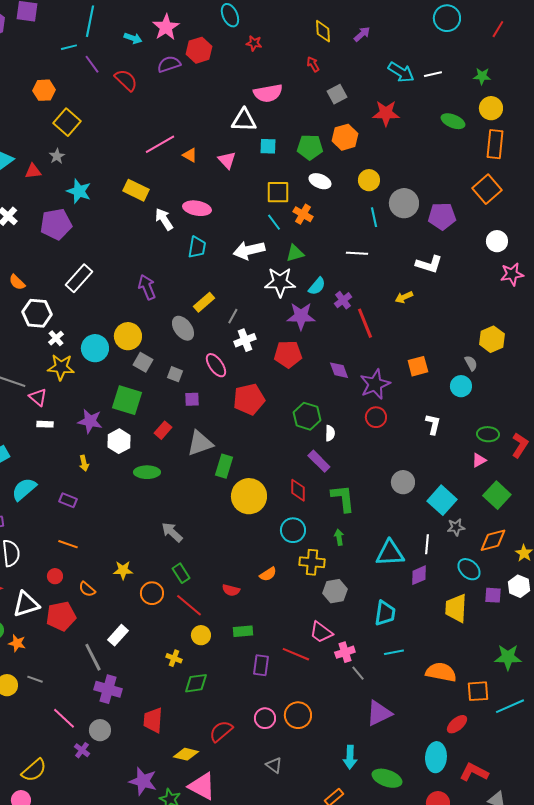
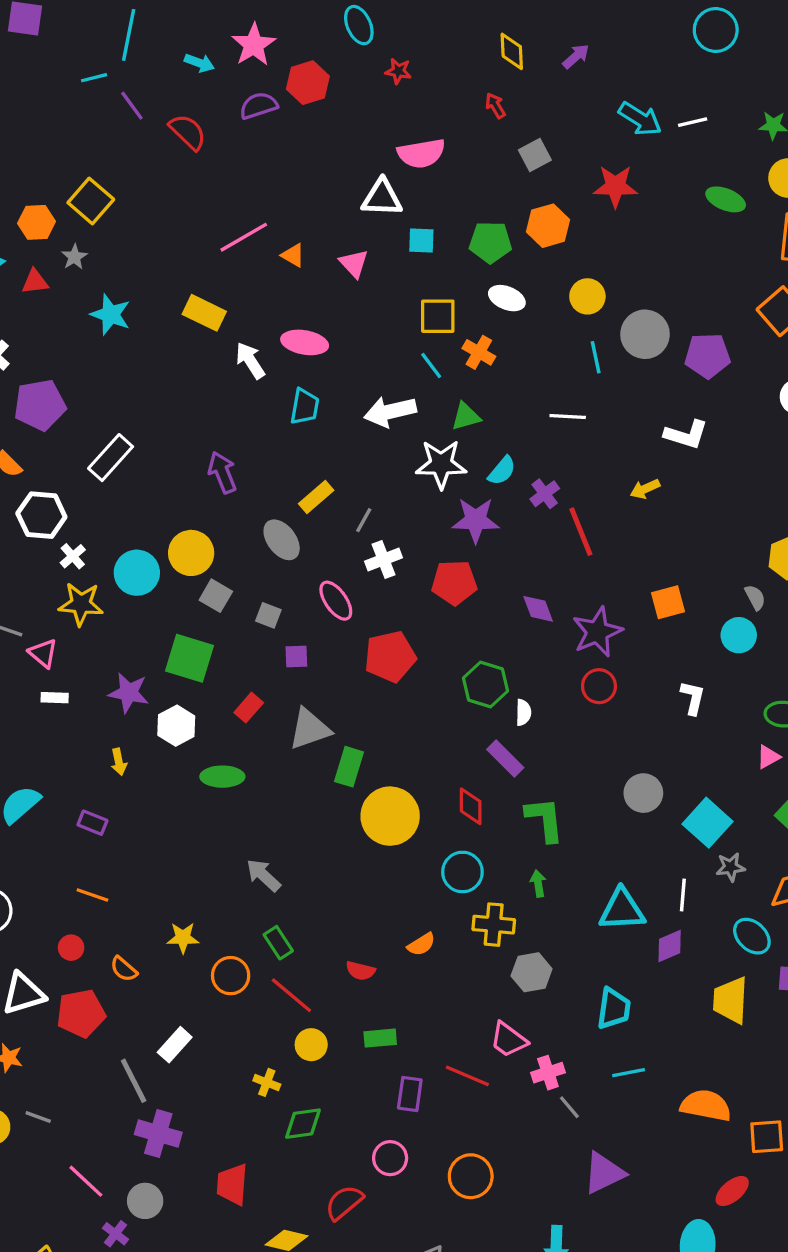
orange hexagon: (44, 90) -> (37, 222), moved
purple pentagon: (56, 224) -> (40, 405), moved
pink circle: (265, 718) -> (390, 1158), moved

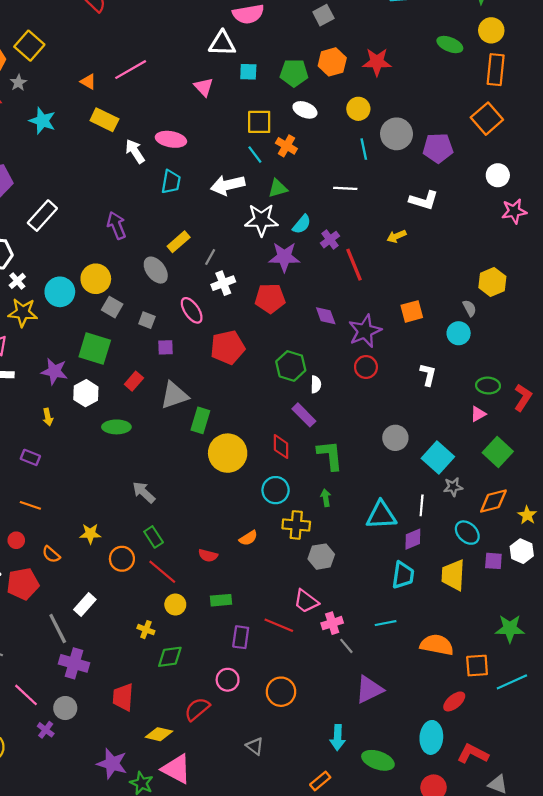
red star: (615, 186) -> (377, 62), moved
orange triangle: (293, 255) -> (88, 82), moved
cyan trapezoid: (614, 1008) -> (403, 575), moved

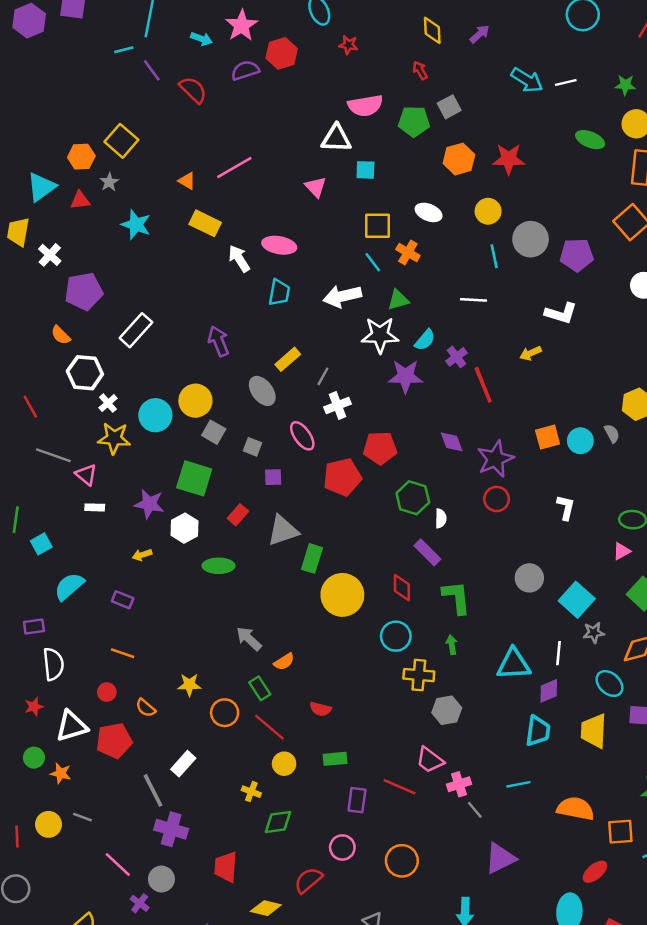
green pentagon: (294, 73) -> (414, 121), moved
red pentagon: (270, 298) -> (380, 448), moved
cyan circle: (459, 333) -> (580, 441), moved
yellow arrow: (48, 417) -> (142, 555), turned 84
orange semicircle: (248, 538) -> (284, 662), moved

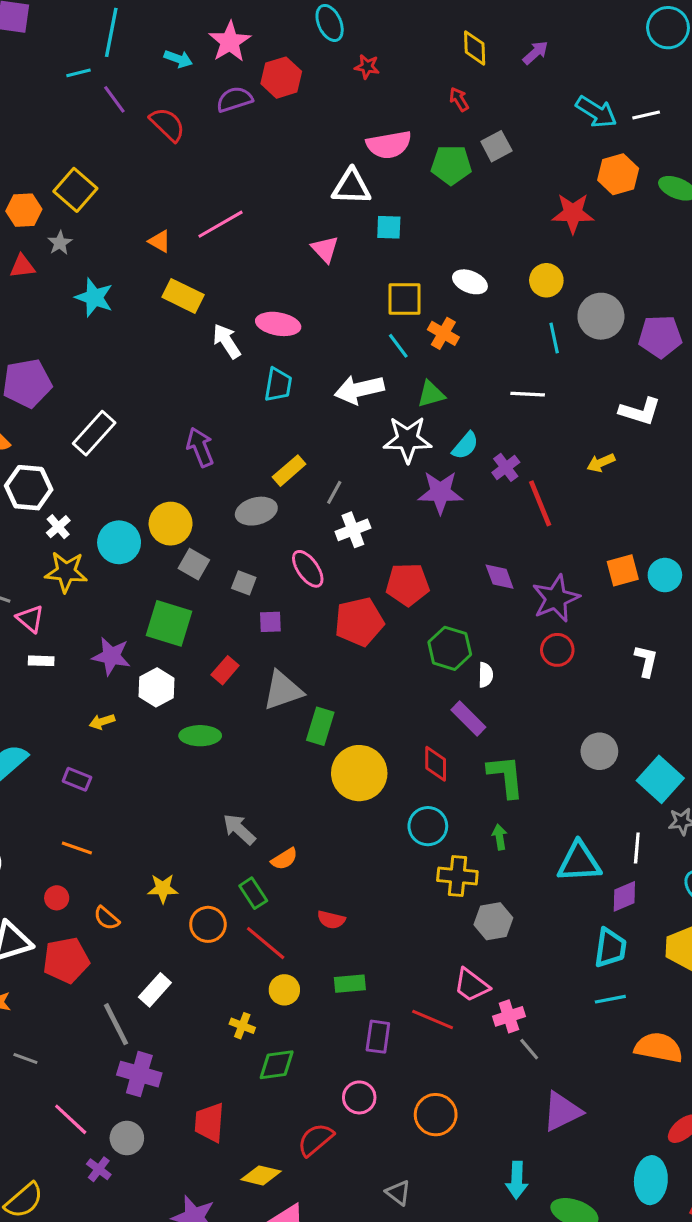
orange hexagon: (459, 159) -> (618, 174), moved
gray ellipse: (262, 391) -> (256, 511), turned -68
cyan line: (518, 784) -> (610, 999), moved

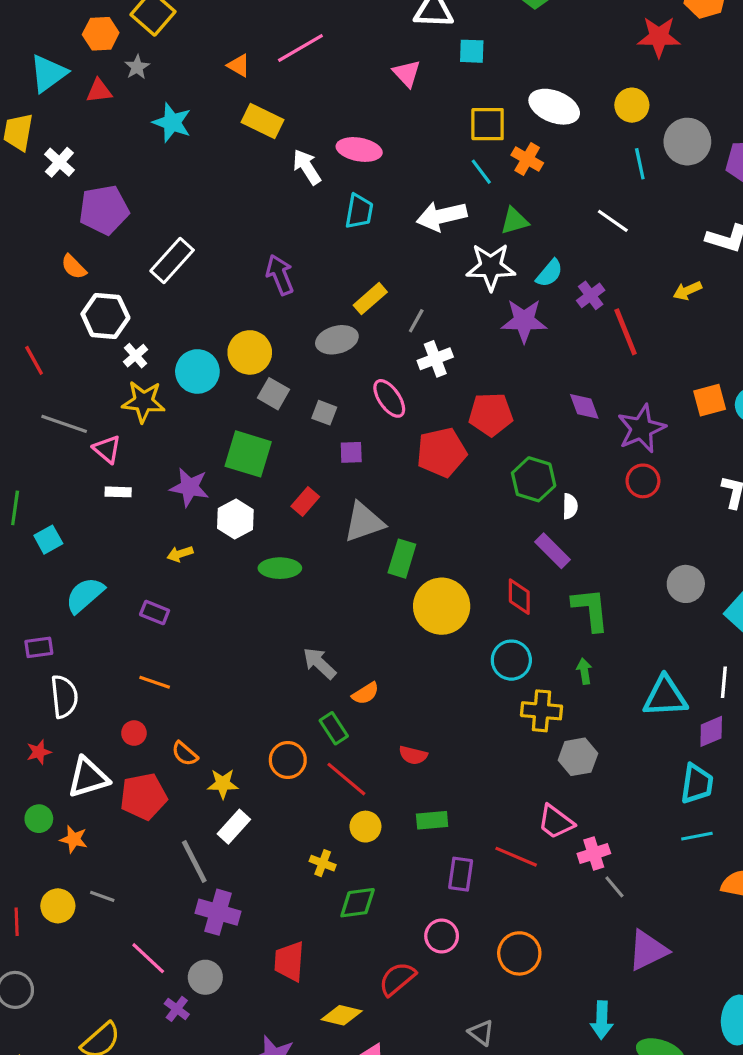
white ellipse: (470, 282) -> (554, 107), size x1.4
white line: (528, 394) -> (613, 221), turned 32
yellow star: (163, 888) -> (223, 784), moved

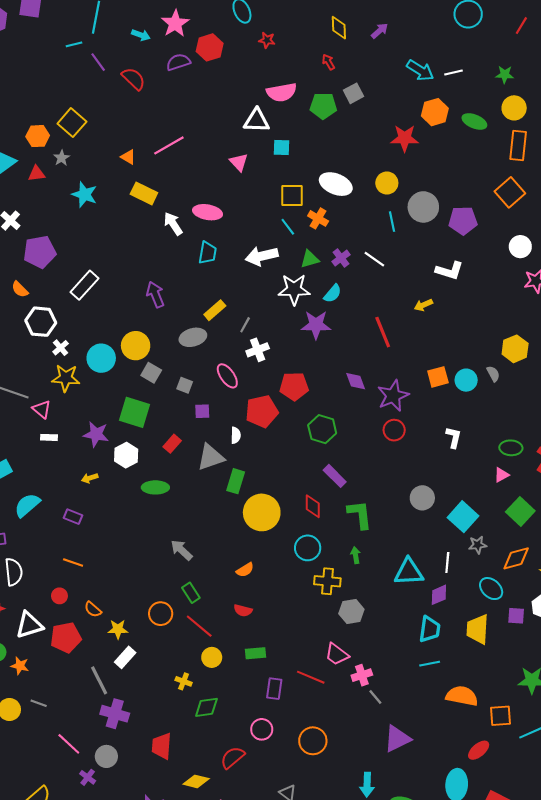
purple cross: (591, 295) -> (341, 258), moved
white semicircle: (570, 506) -> (236, 435), moved
orange semicircle: (365, 693) -> (245, 570), moved

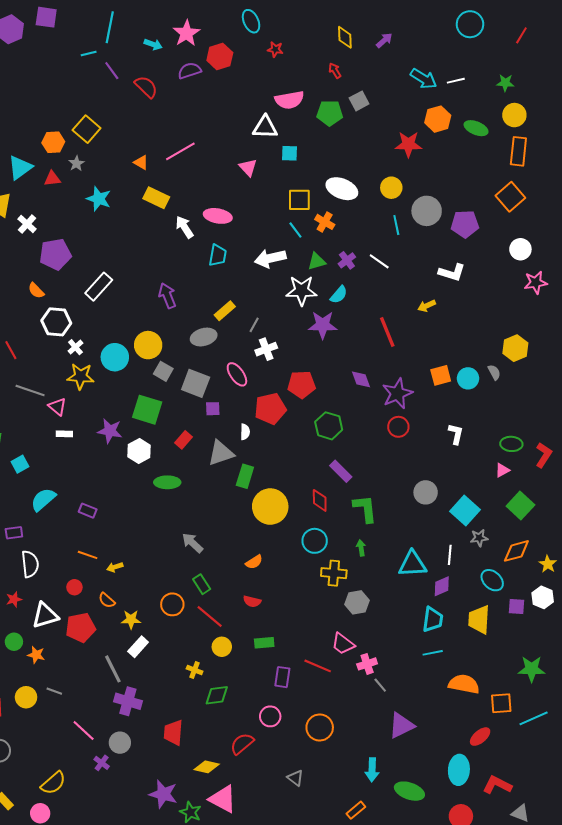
gray square: (185, 385) -> (196, 383), size x1.8
yellow arrow: (90, 478) -> (115, 567), moved

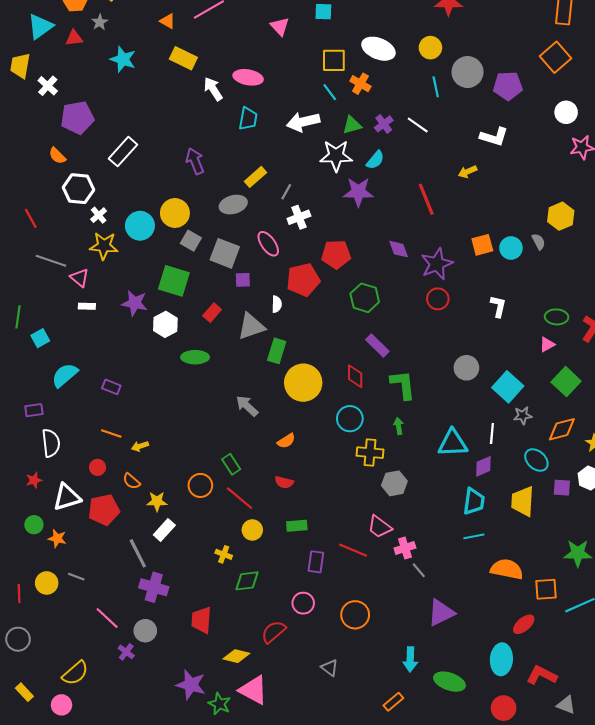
gray arrow: (193, 543) -> (247, 406), moved

